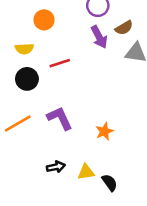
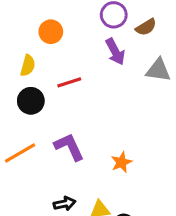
brown semicircle: (124, 28) -> (146, 27), moved
yellow semicircle: (24, 49) -> (28, 66), turned -72

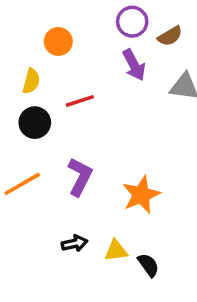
purple L-shape: (69, 147) -> (80, 177), turned 52
orange star: (121, 162) -> (141, 195), size x1.5

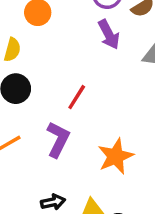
red line: (80, 101) -> (77, 97), moved, turned -40

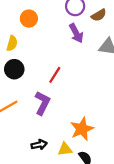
orange star: (116, 156) -> (82, 129), moved

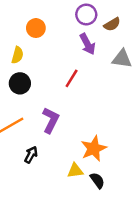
red line: (55, 75) -> (72, 78), moved
black arrow: (39, 145) -> (31, 155), moved, turned -49

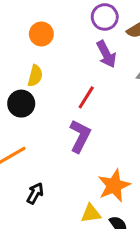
yellow semicircle: (17, 55) -> (35, 76), moved
purple L-shape: (51, 120) -> (80, 136), moved

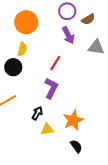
orange circle: (41, 34) -> (26, 22), size x1.5
black arrow: (35, 193) -> (37, 113), moved
yellow triangle: (91, 213) -> (47, 129), moved

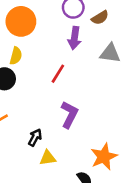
purple arrow: (68, 35) -> (74, 38), turned 36
purple L-shape: (51, 88) -> (69, 115), moved
orange star: (73, 120) -> (104, 157), moved

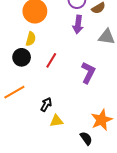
red line: (58, 74) -> (51, 60), moved
purple L-shape: (69, 115) -> (88, 73), moved

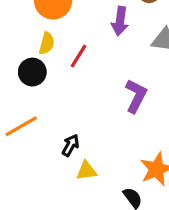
red line: (51, 60) -> (79, 56), moved

